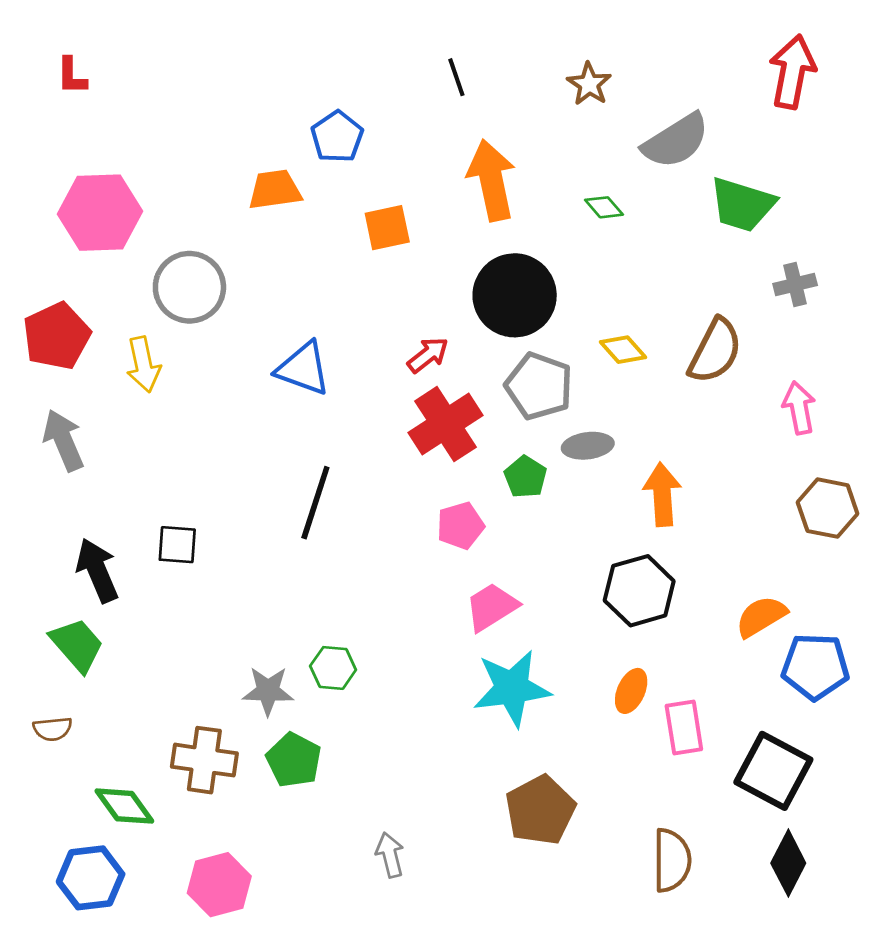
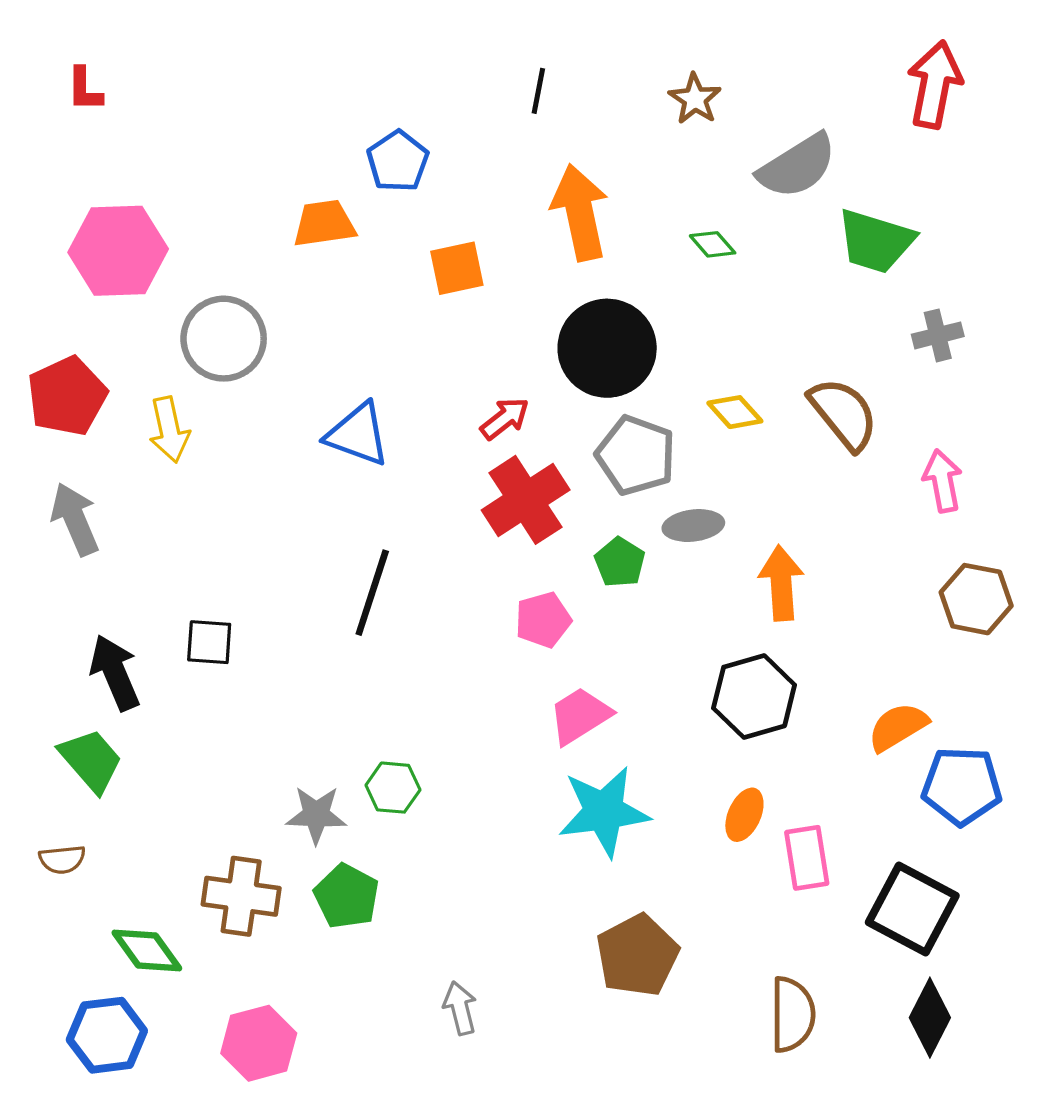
black line: (456, 77) -> (538, 91), turned 30
brown semicircle: (715, 351) -> (844, 414), turned -66

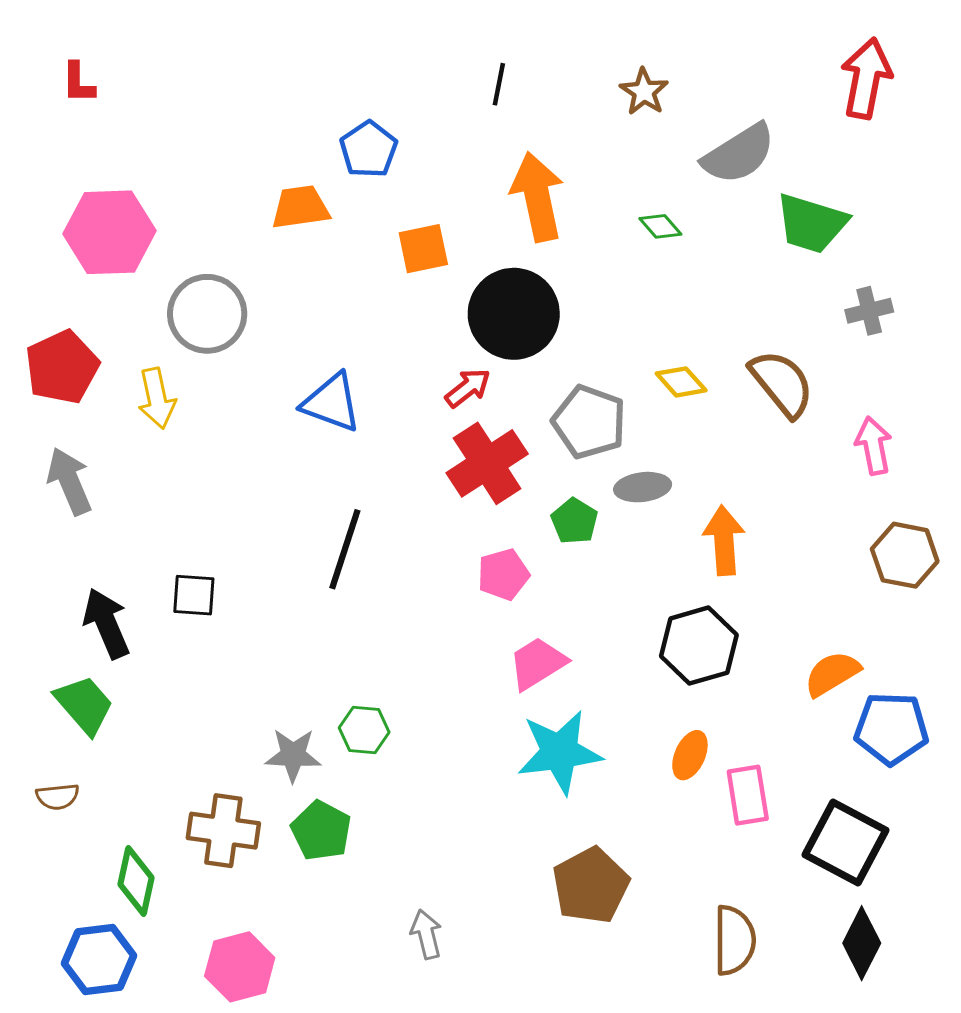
black circle: (607, 348) -> (514, 314), moved
green diamond: (147, 951) -> (136, 881), turned 48

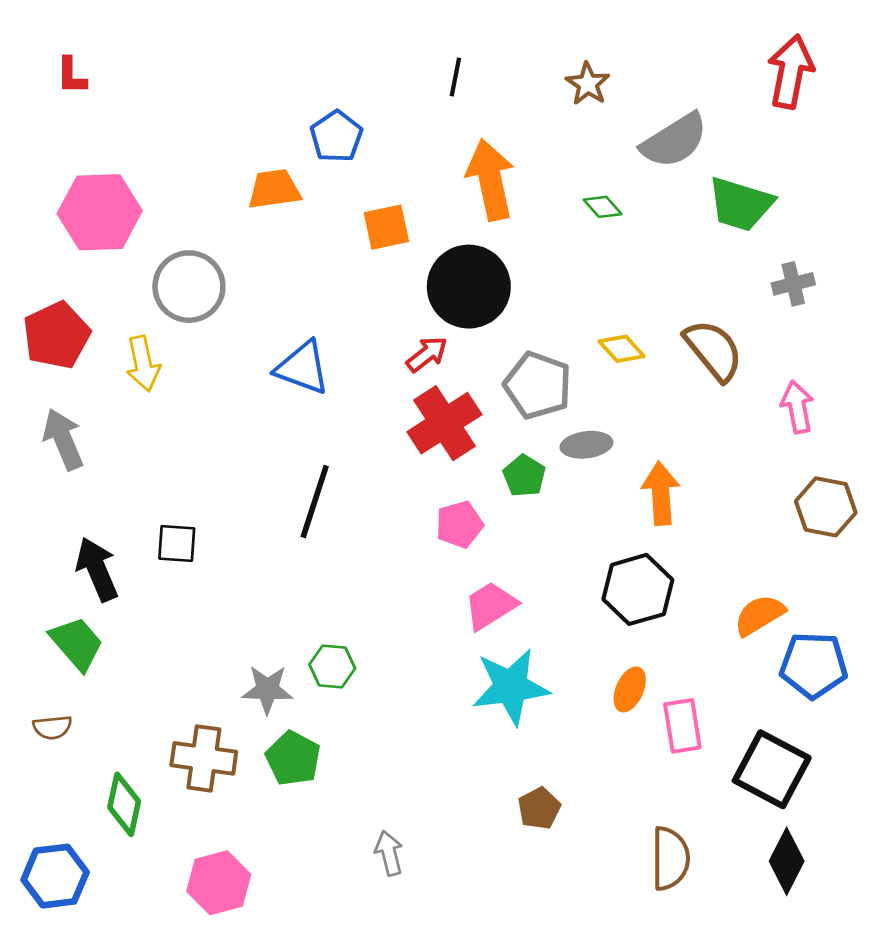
brown pentagon: (591, 885) -> (539, 808), size x0.6
blue hexagon: (99, 960) -> (55, 876), moved

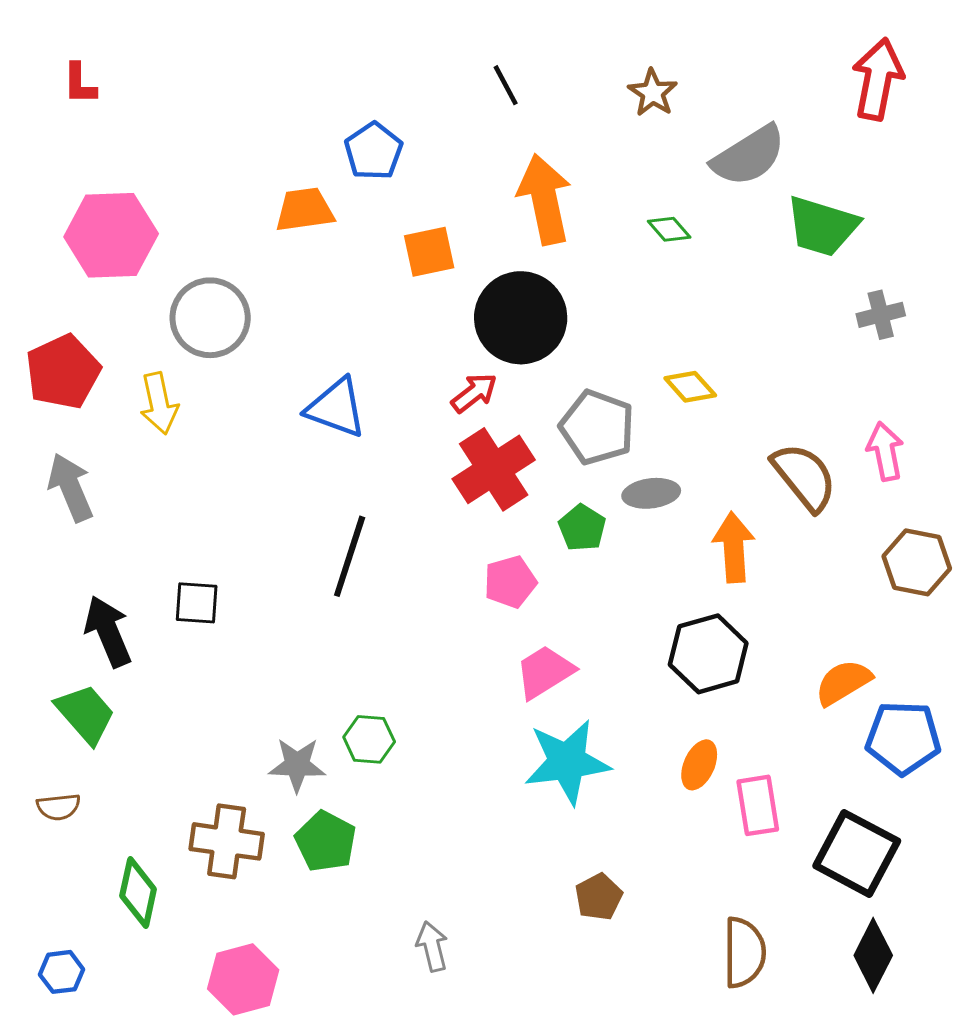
black line: (455, 77) -> (506, 85), turned -39
brown semicircle: (714, 350) -> (804, 477), moved
blue hexagon: (55, 876) -> (62, 972), size x0.6

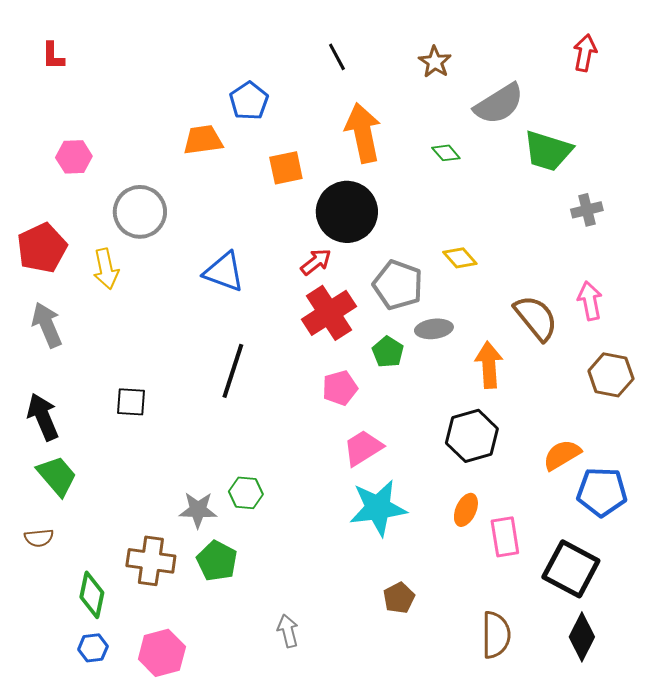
red arrow: (878, 79) -> (585, 53), size x0.7
pink hexagon: (111, 235) -> (74, 157), size x0.6
black arrow: (108, 631) -> (43, 417), moved
blue hexagon: (62, 972) -> (93, 648), moved

